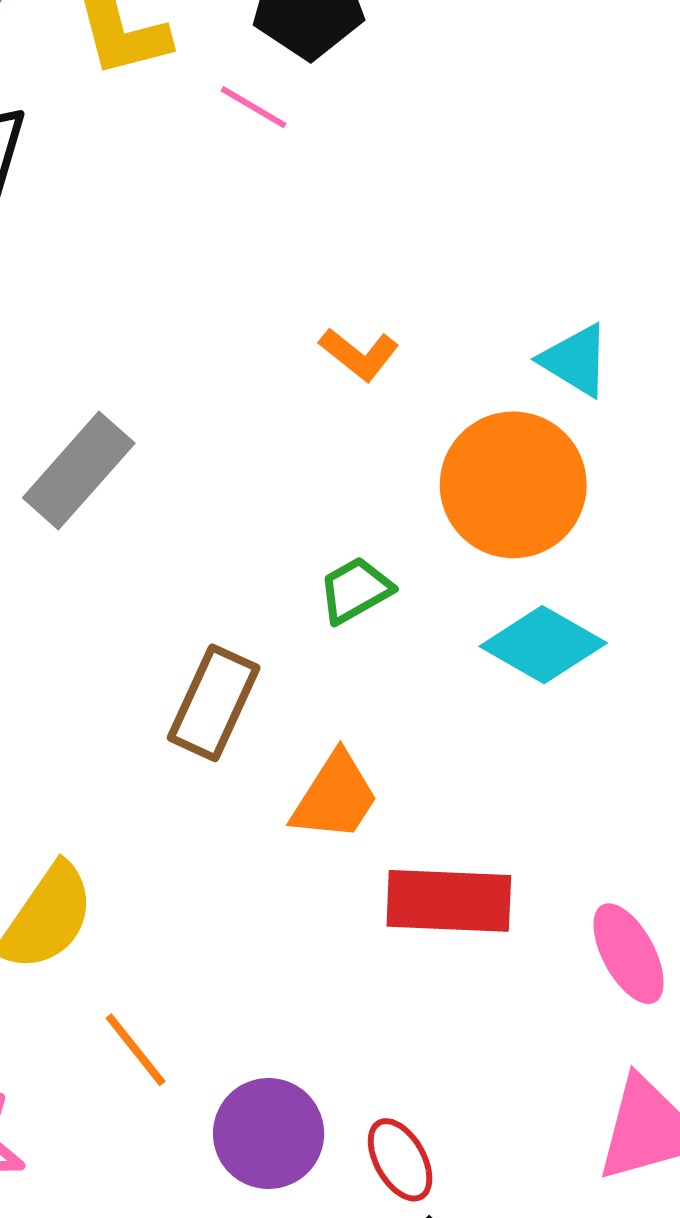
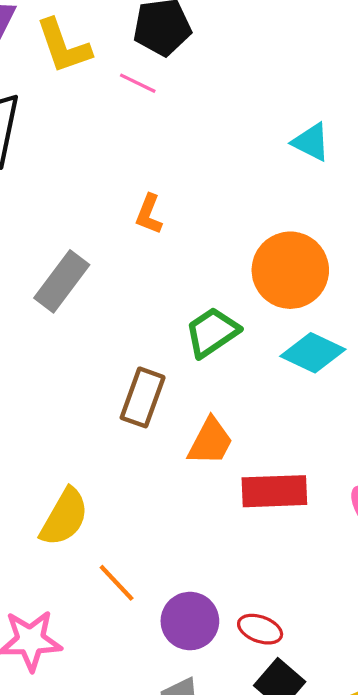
orange L-shape: (359, 354) -> (149, 214), moved, turned 78
cyan triangle: (575, 360) -> (311, 142), moved
green trapezoid: (355, 590) -> (212, 332), size x1.4
red ellipse: (400, 1160) -> (260, 629), turned -36

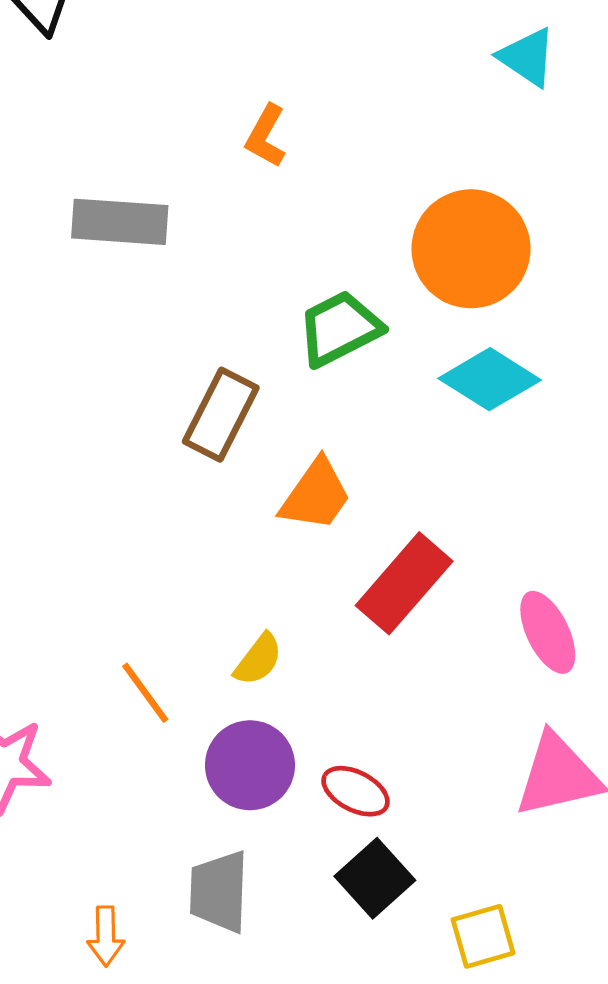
gray rectangle: (62, 281) -> (120, 222), turned 50
red rectangle: (274, 491) -> (404, 583), turned -54
yellow semicircle: (64, 517) -> (258, 659), moved, size x0.6

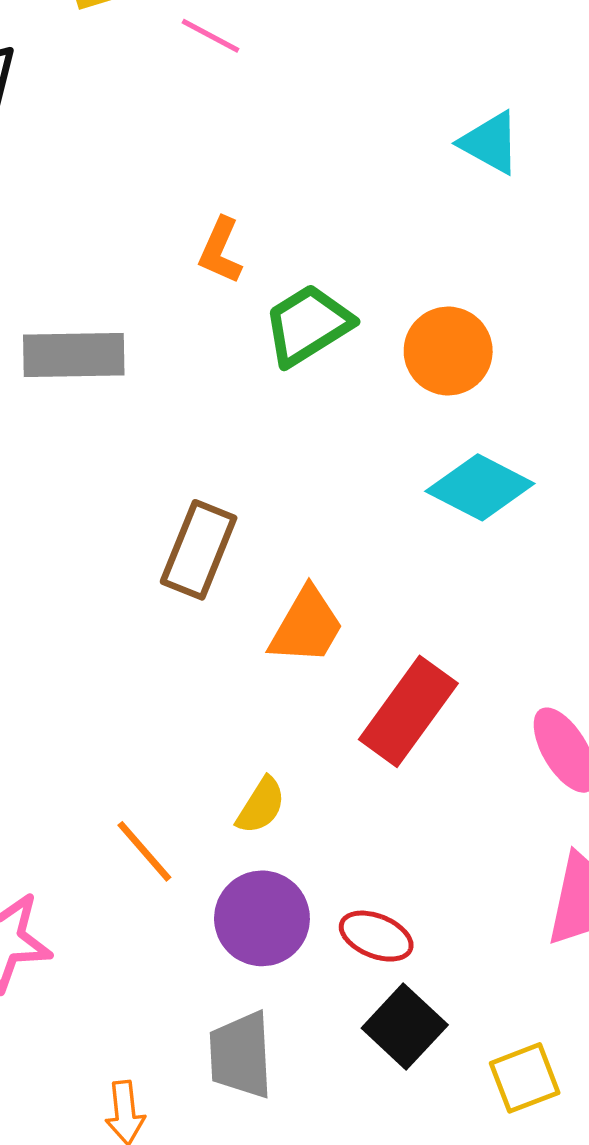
orange circle: (471, 249) -> (448, 351), size x0.7
green trapezoid: (340, 328) -> (308, 325), moved

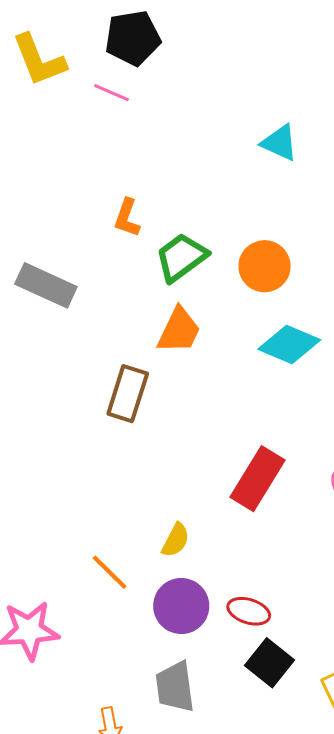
gray rectangle: (74, 355) -> (46, 285), turned 30
orange trapezoid: (307, 626) -> (179, 330), moved

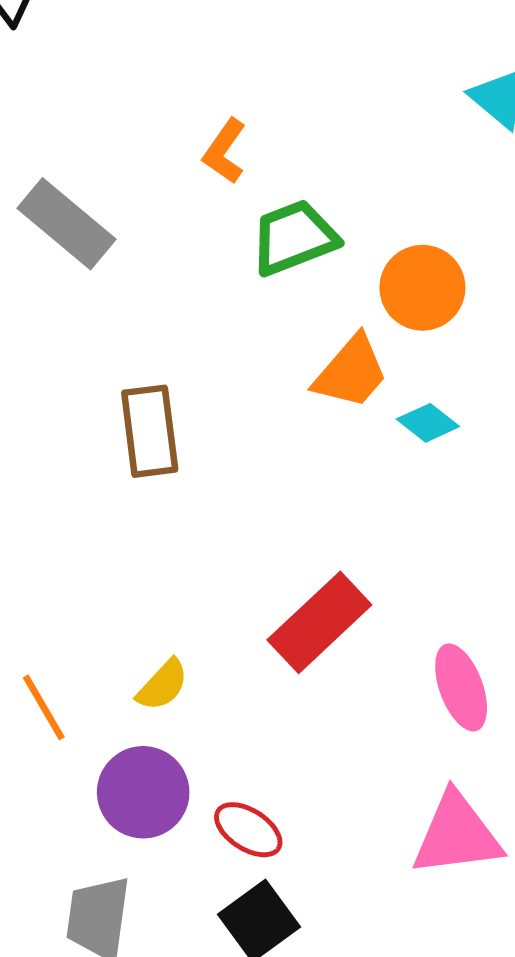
orange trapezoid: (179, 330) -> (351, 372), moved
cyan diamond: (289, 344) -> (428, 423), size x0.6
brown rectangle: (128, 394) -> (150, 431), turned -40

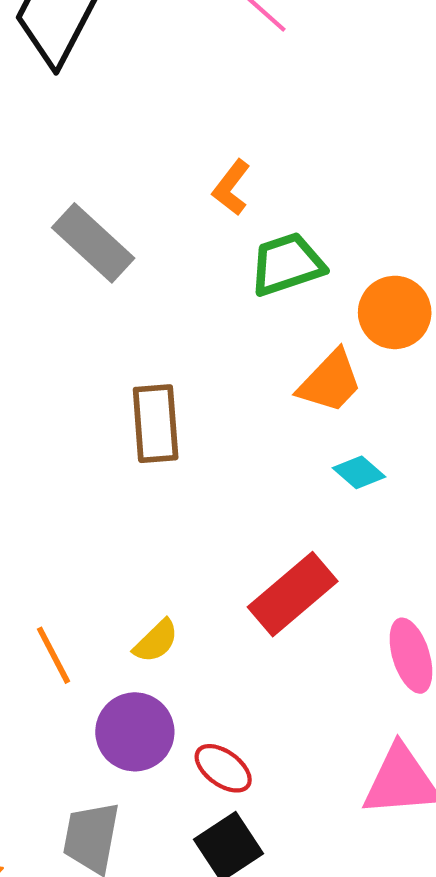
cyan diamond: (428, 423) -> (359, 472), moved

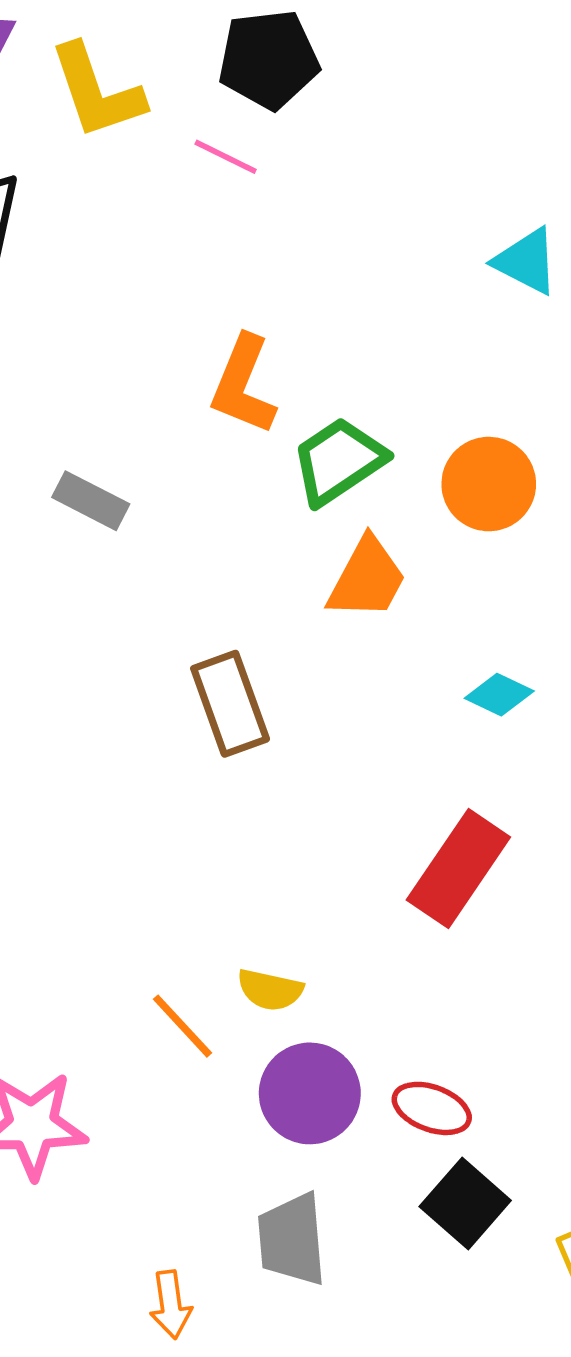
orange L-shape: (231, 188) -> (243, 385), size x1.4
gray rectangle: (93, 243) -> (91, 501), size x0.7
orange trapezoid: (330, 382) -> (367, 579), moved
yellow semicircle: (156, 641) -> (270, 990), moved, turned 72

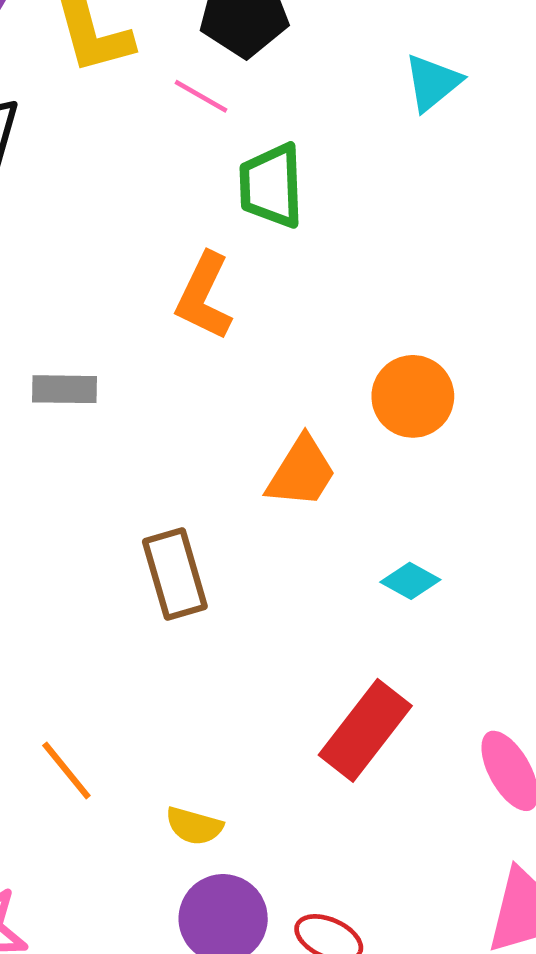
cyan triangle: (526, 261) -> (433, 83), moved, turned 50
green trapezoid: (339, 461) -> (271, 186), moved, turned -62
gray rectangle: (91, 501) -> (65, 389), turned -30
orange line: (183, 1026) -> (66, 770), moved

